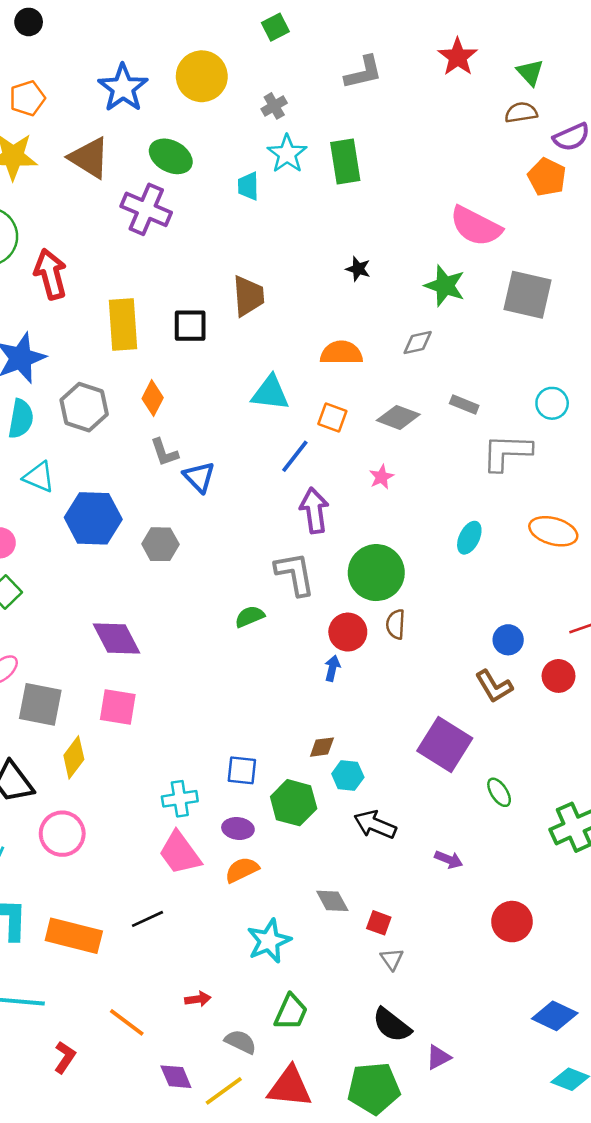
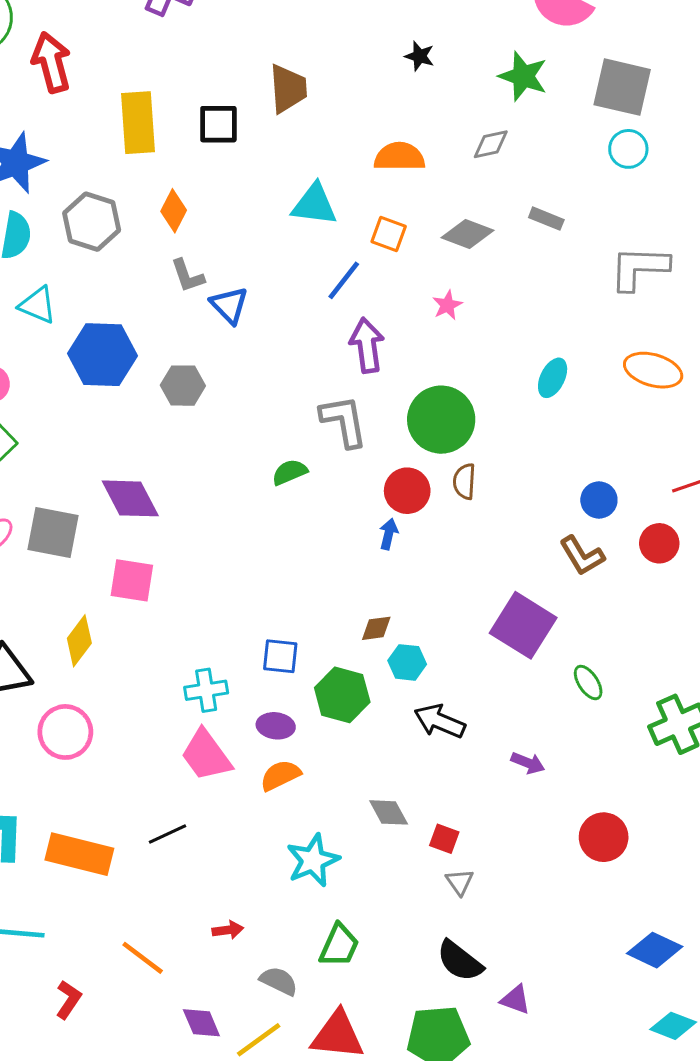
cyan circle: (552, 403) -> (628, 149), moved
gray L-shape: (507, 452) -> (639, 268), moved
gray square: (40, 704) -> (53, 532), moved
purple triangle: (438, 1057) -> (515, 1000), turned 48

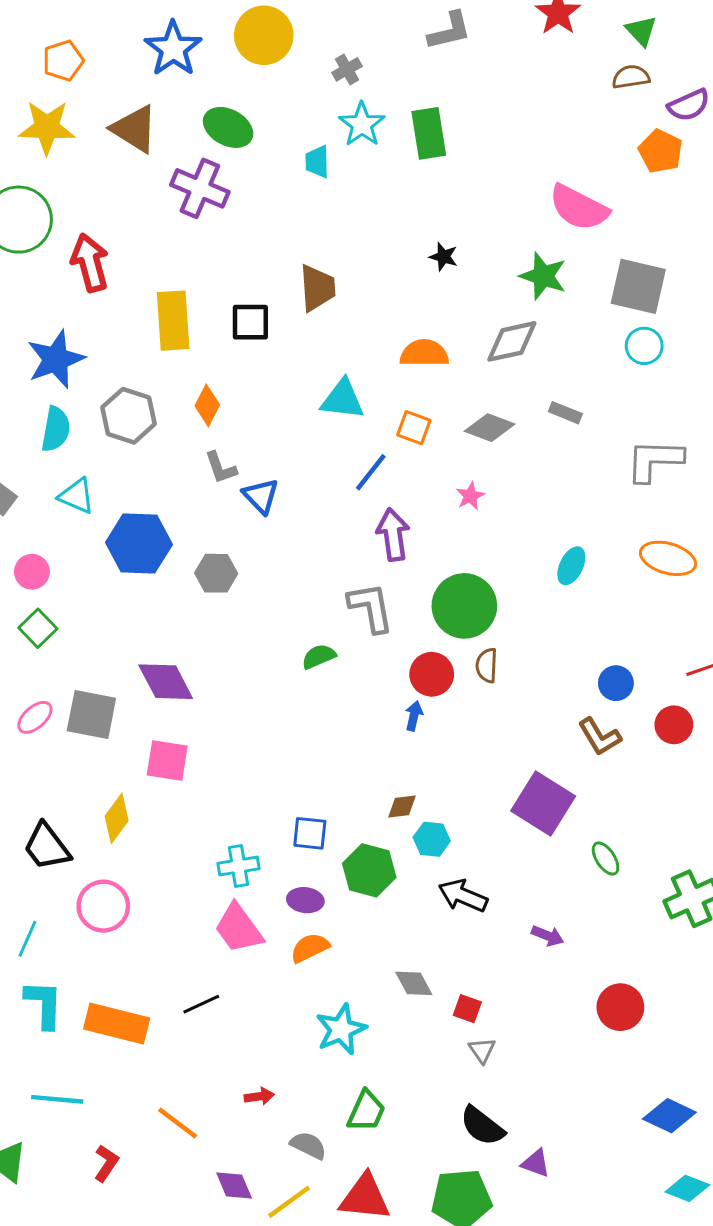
gray diamond: (491, 144) -> (512, 341), size x1.5

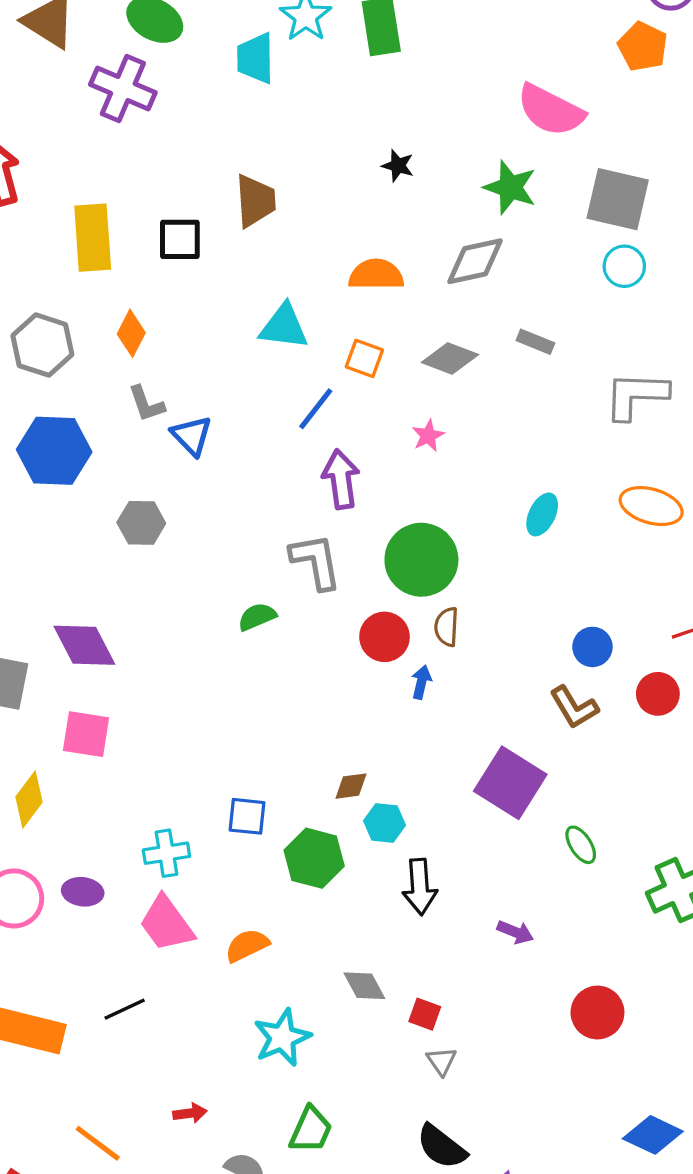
cyan trapezoid: (317, 162) -> (255, 58), size x1.4
blue hexagon: (139, 543) -> (54, 451), moved
blue arrow: (414, 716) -> (421, 682), moved
black arrow: (463, 896) -> (420, 887), turned -117
purple ellipse: (305, 900) -> (83, 892), moved

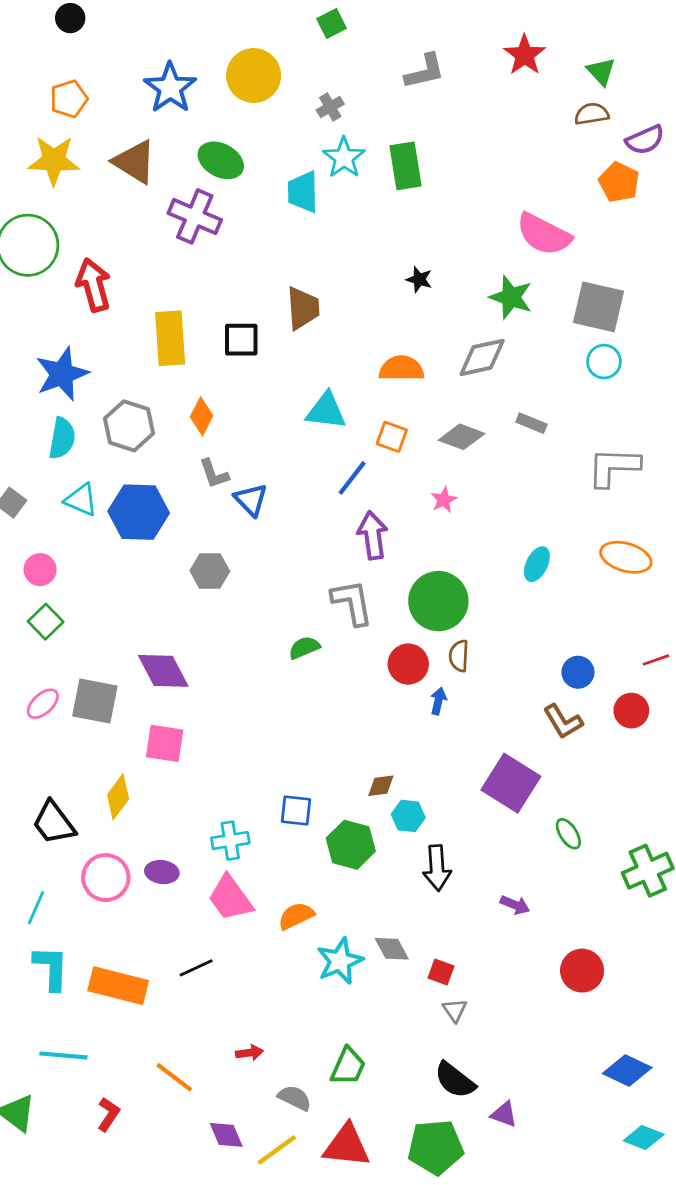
cyan star: (282, 1038) -> (340, 961), moved

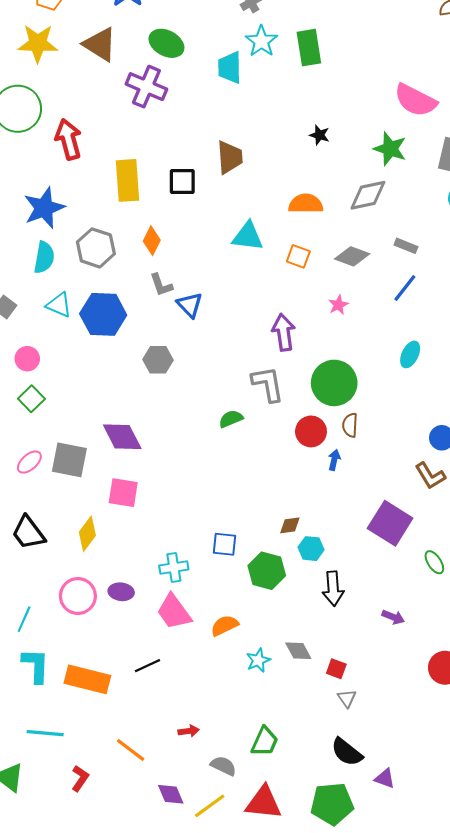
blue line: (352, 478) -> (405, 288), moved
black trapezoid: (54, 823) -> (28, 533), moved
cyan star: (340, 961) -> (258, 660), size x0.7

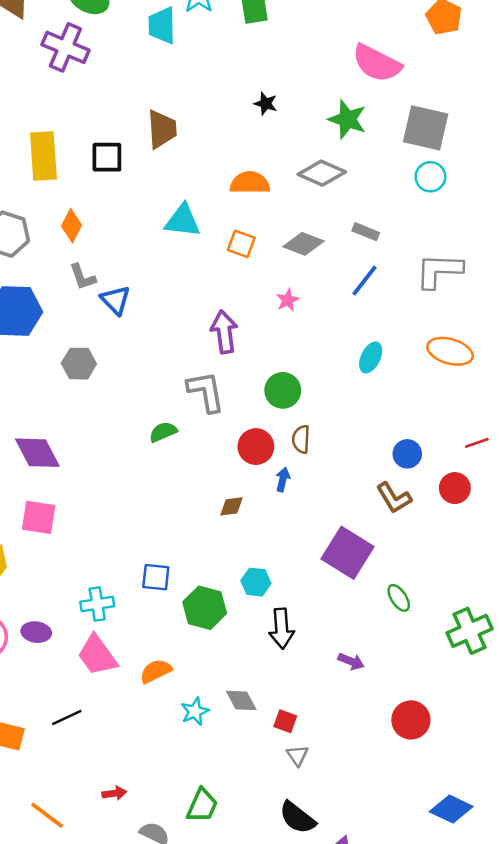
gray diamond: (368, 195) -> (322, 173), turned 36
green circle: (334, 383) -> (283, 390), size x0.7
brown diamond: (290, 525) -> (231, 506), moved

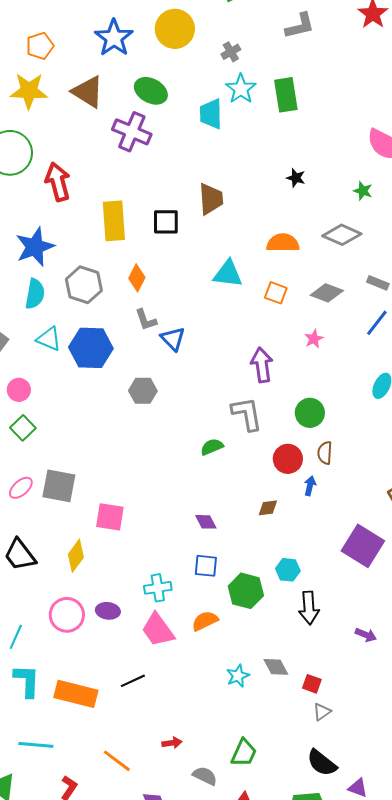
green star: (347, 119) -> (363, 191), size x0.6
purple diamond: (37, 453) -> (206, 522), moved, size x0.6
orange semicircle: (156, 671) -> (205, 621), moved
gray triangle: (297, 755) -> (322, 712), turned 30

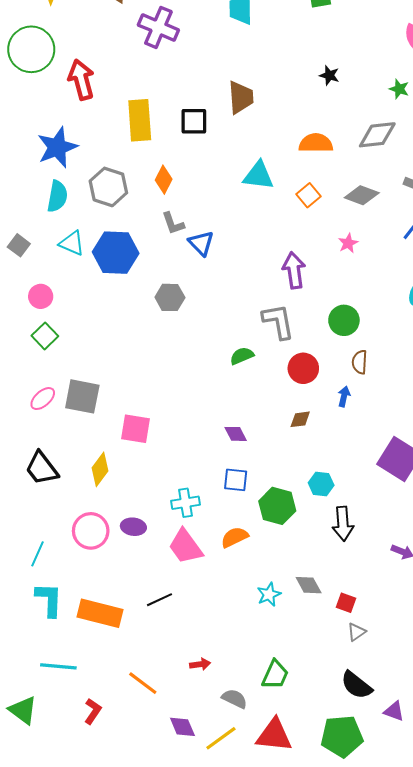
gray diamond: (342, 235) -> (377, 135), turned -30
orange square: (276, 293) -> (309, 195), turned 30
red circle: (288, 459) -> (303, 368), moved

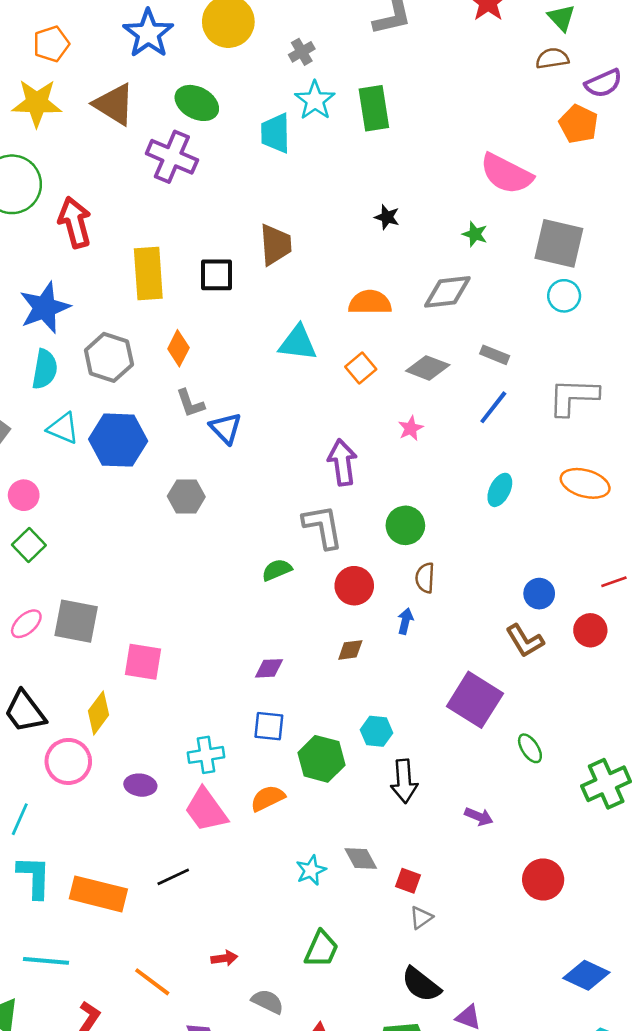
purple diamond: (236, 434) -> (269, 668), turned -65
pink circle: (91, 531) -> (68, 761), moved
green trapezoid: (275, 675) -> (321, 949), moved

